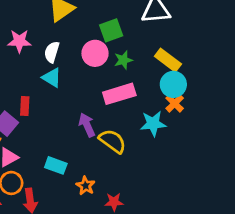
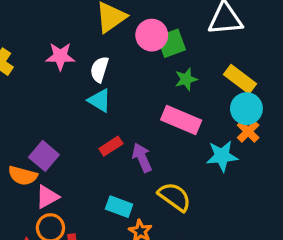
pink circle: (95, 53) -> (152, 35), moved
pink rectangle: (119, 94) -> (181, 120), turned 40
red rectangle: (25, 106) -> (111, 146), moved, turned 54
yellow semicircle: (113, 141) -> (175, 197), moved
cyan rectangle: (56, 165) -> (119, 207), moved

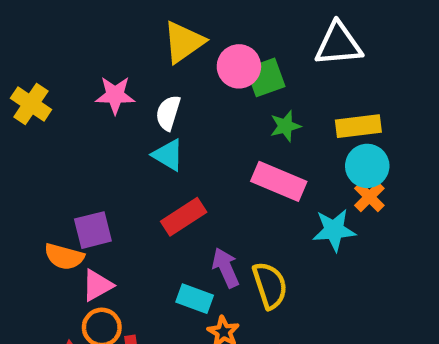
yellow rectangle: (240, 79) -> (358, 126), turned -44
red rectangle: (111, 146) -> (184, 217), size x1.4
purple square: (44, 156) -> (93, 230), turned 36
purple arrow: (142, 158) -> (226, 268), moved
yellow semicircle: (175, 197) -> (270, 285), turned 36

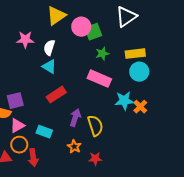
white triangle: (338, 44) -> (126, 17), turned -30
orange cross: (369, 197) -> (140, 107), moved
purple arrow: (226, 268) -> (75, 118), turned 42
cyan rectangle: (195, 299) -> (44, 132), moved

